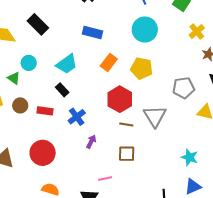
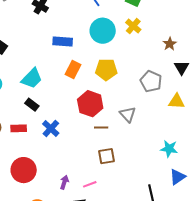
yellow cross: (197, 32) -> (133, 26), moved
blue rectangle: (93, 33) -> (63, 42), moved
gray pentagon: (184, 88) -> (151, 81), turned -30
gray triangle: (155, 116) -> (128, 114), size x0.7
purple arrow: (91, 142) -> (64, 182), moved

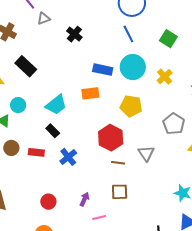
yellow cross: (133, 26) -> (165, 77), moved
blue rectangle: (63, 42) -> (103, 70), moved
orange rectangle: (73, 69) -> (90, 93), moved, turned 48
red circle: (24, 170) -> (48, 202), moved, size x0.6
purple arrow: (64, 182) -> (84, 199), moved

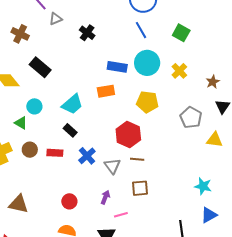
gray triangle: (146, 153) -> (112, 166), moved

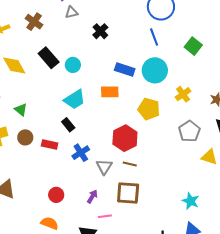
yellow cross: (179, 71) -> (183, 94), moved
cyan circle: (34, 106) -> (73, 65), moved
brown square: (140, 188) -> (128, 193), size x1.4

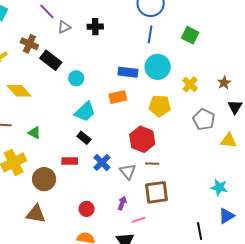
black cross: (100, 31) -> (95, 27), moved, turned -35
blue line: (154, 37) -> (150, 34), turned 42
black rectangle: (49, 58) -> (51, 60), moved
brown circle: (25, 137) -> (44, 179), moved, size x1.5

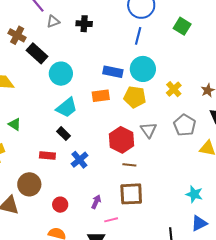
green square: (190, 35) -> (182, 26), moved
cyan circle: (76, 78) -> (61, 74), size x1.5
yellow pentagon: (160, 106) -> (135, 97), moved
gray triangle: (128, 172) -> (149, 130), moved
brown circle: (44, 179) -> (29, 184), moved

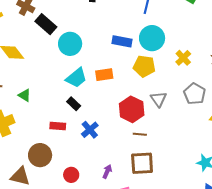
orange rectangle: (101, 96) -> (104, 75), moved

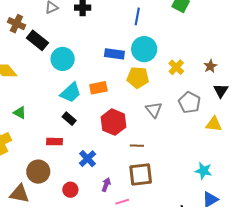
red hexagon: (132, 109) -> (113, 122), moved
blue cross: (90, 130) -> (88, 159), moved

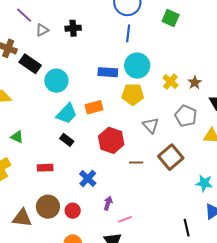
brown star: (210, 66) -> (195, 83), moved
red rectangle: (55, 142) -> (45, 168), moved
brown circle: (38, 172) -> (48, 207), moved
brown square: (141, 175) -> (171, 157), moved, turned -30

